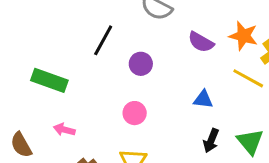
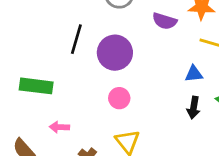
purple circle: (141, 64) -> (115, 53), size x1.6
blue triangle: (203, 99) -> (194, 74), moved

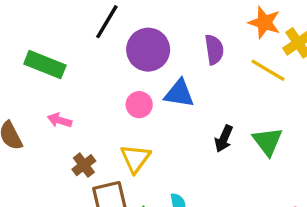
purple semicircle: (165, 21) -> (214, 50), moved, turned -130
blue triangle: (194, 74) -> (179, 93), moved, size x1.4

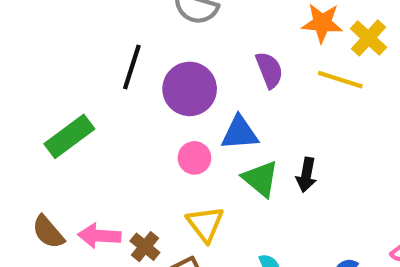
green rectangle: (45, 65) -> (69, 136), turned -45
pink arrow: (60, 120) -> (99, 236), moved, size x1.4
green triangle: (268, 141) -> (260, 179), moved

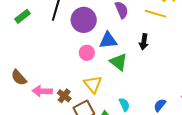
green rectangle: (69, 136) -> (22, 16), moved, size x0.7
black arrow: (306, 175) -> (144, 42), moved
brown semicircle: (48, 232) -> (19, 78), moved

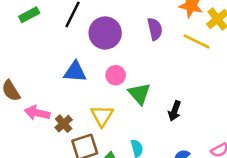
blue triangle: (108, 40) -> (75, 72), moved
black arrow: (144, 42) -> (175, 111), moved
pink circle: (87, 53) -> (116, 75), moved

